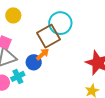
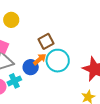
cyan circle: (60, 23) -> (58, 61), moved
brown square: (48, 36) -> (46, 41), size x0.7

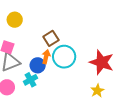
orange arrow: (40, 59) -> (46, 57), turned -32
cyan cross: (14, 81) -> (30, 80), moved

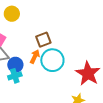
blue circle: (38, 65) -> (15, 65), moved

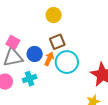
yellow circle: (12, 14) -> (54, 15), moved
blue circle: (15, 65) -> (35, 54), moved

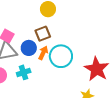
brown square: (57, 42) -> (43, 34), moved

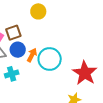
brown square: (43, 34) -> (13, 33), moved

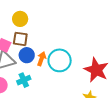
yellow circle: (38, 11) -> (20, 19), moved
brown square: (13, 33) -> (20, 39), turned 35

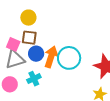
orange arrow: (42, 59) -> (51, 57), size x1.5

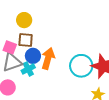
cyan circle: (69, 58) -> (81, 66), moved
cyan cross: (34, 79) -> (28, 69), moved

